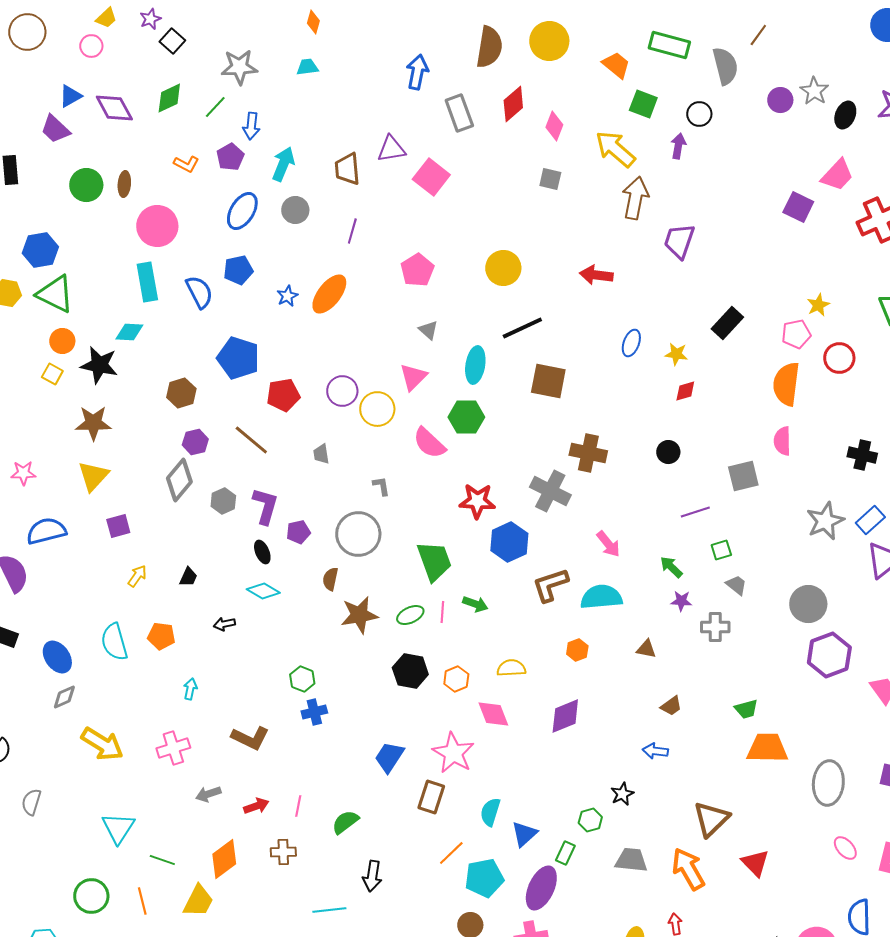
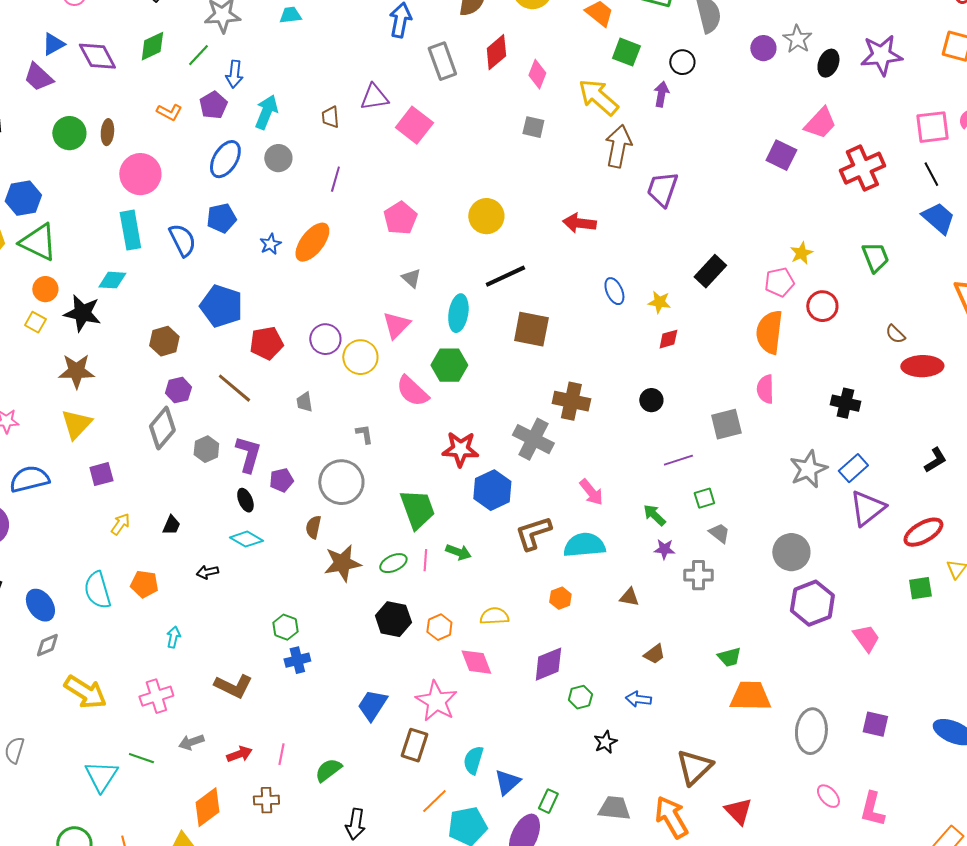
brown trapezoid: (347, 169) -> (330, 117), size x0.7
blue ellipse: (631, 343) -> (614, 291), turned -44
green hexagon: (590, 820) -> (580, 697), moved
green line: (162, 860) -> (141, 758), moved

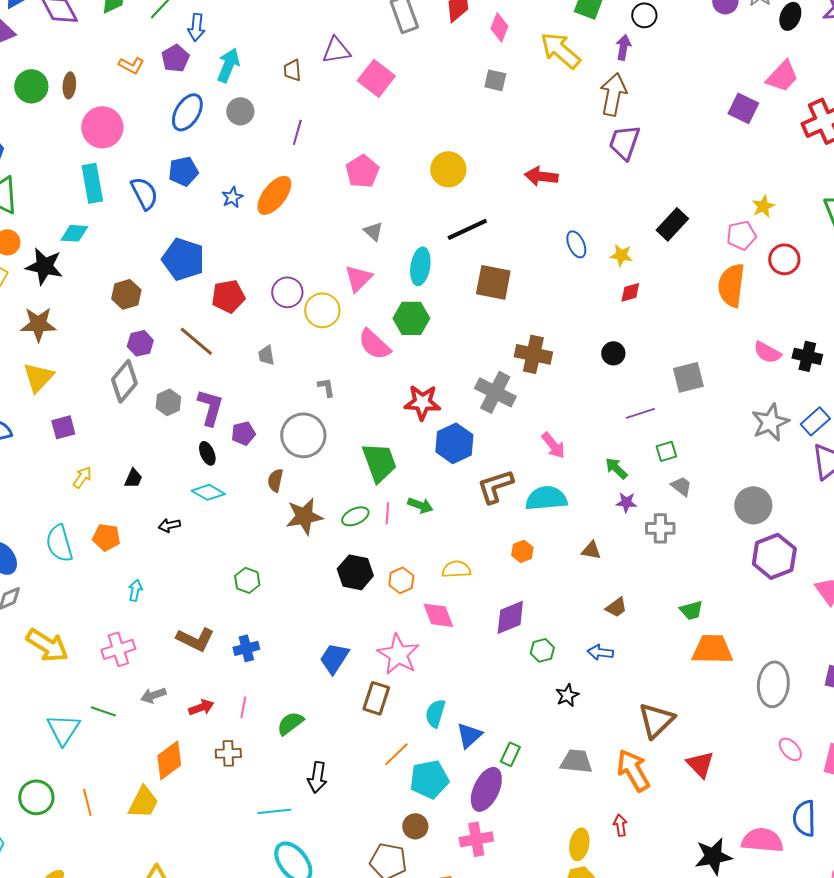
brown arrow: (618, 146) -> (613, 94), moved
pink semicircle: (765, 389) -> (767, 352), moved, turned -60
blue cross: (297, 660) -> (246, 648), moved

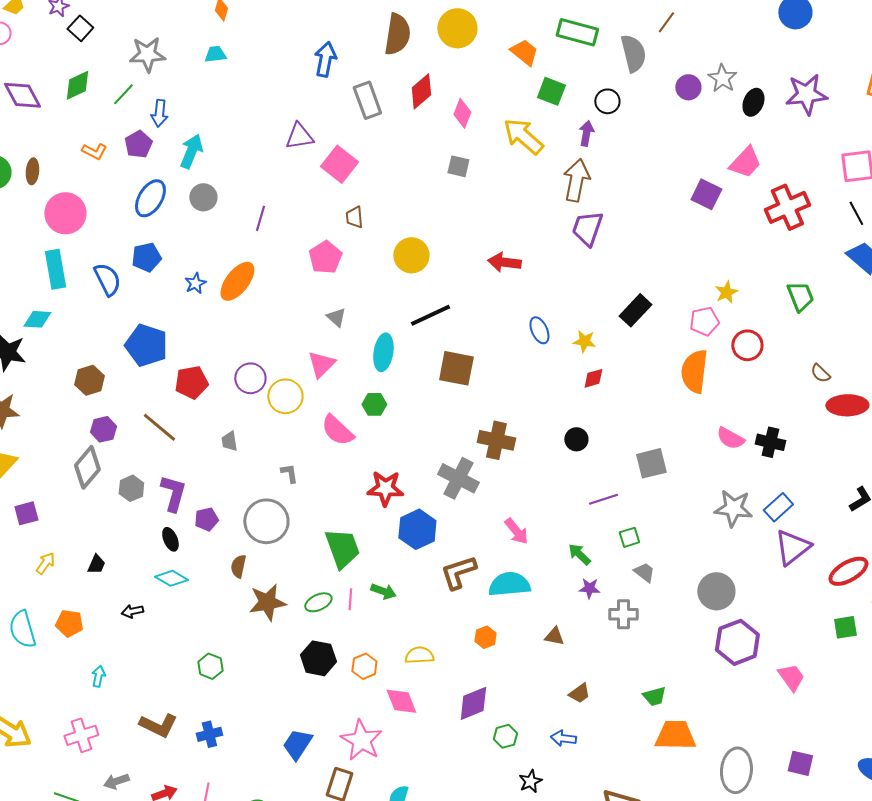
brown trapezoid: (292, 70) -> (354, 217), moved
green hexagon: (411, 318) -> (374, 404), size x0.7
gray star: (770, 422) -> (733, 508), turned 30

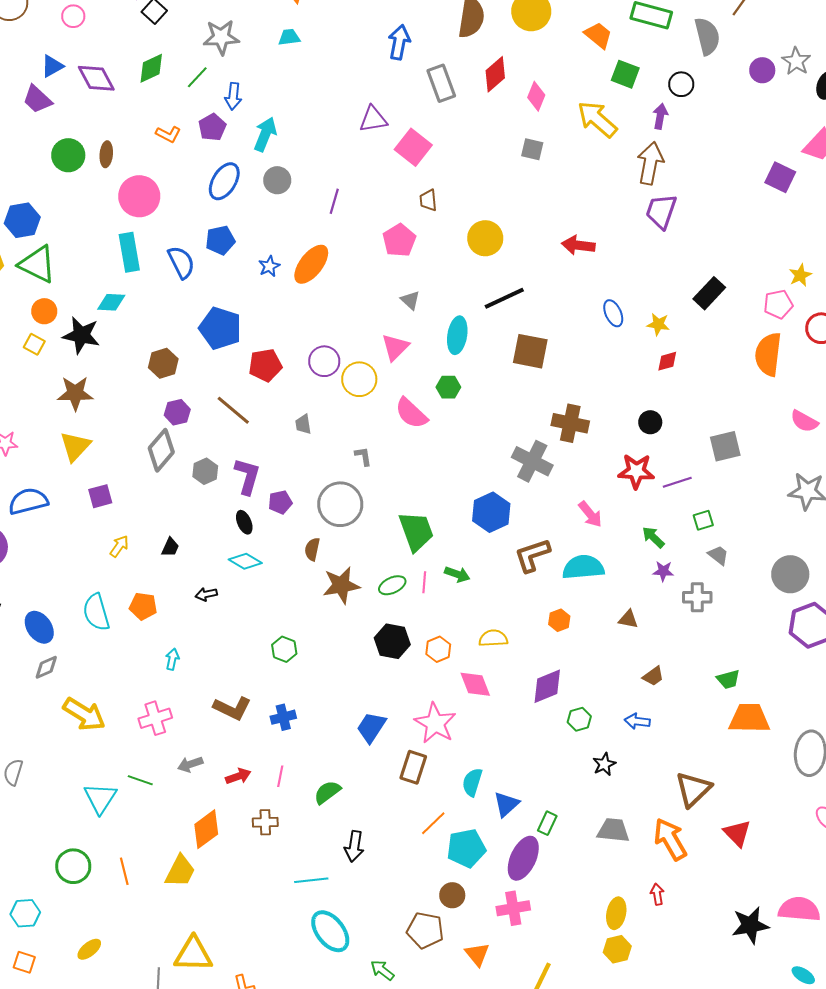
red star: (385, 488) -> (636, 471), moved

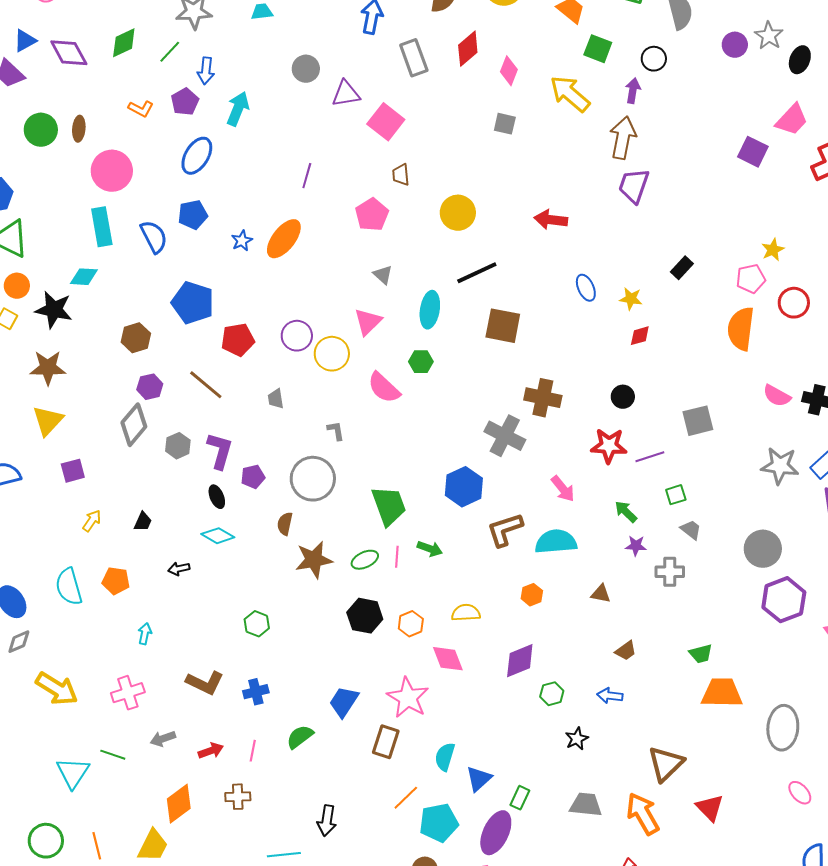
gray circle: (277, 180) -> (306, 69), moved
black rectangle: (709, 293) -> (682, 268), size x0.7
green semicircle: (327, 792) -> (300, 737), moved

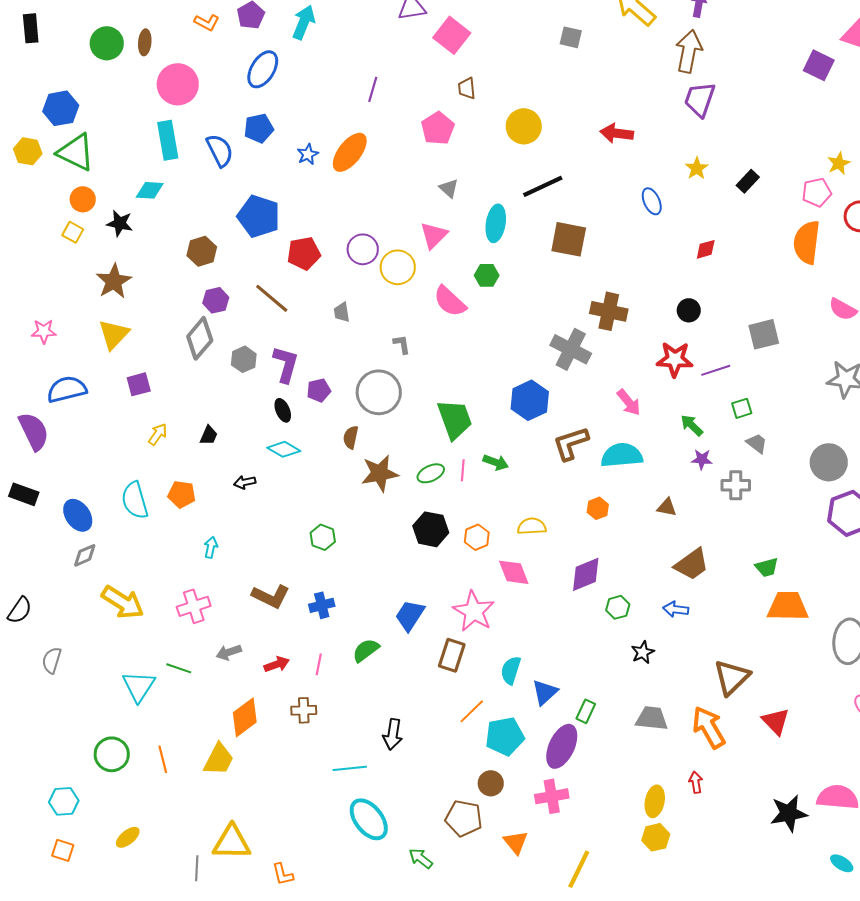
yellow star: (631, 299) -> (697, 168), moved, turned 30
black star: (54, 310) -> (120, 223), size x0.7
brown star: (48, 368) -> (114, 281), turned -30
brown trapezoid: (626, 651) -> (692, 564), size x1.6

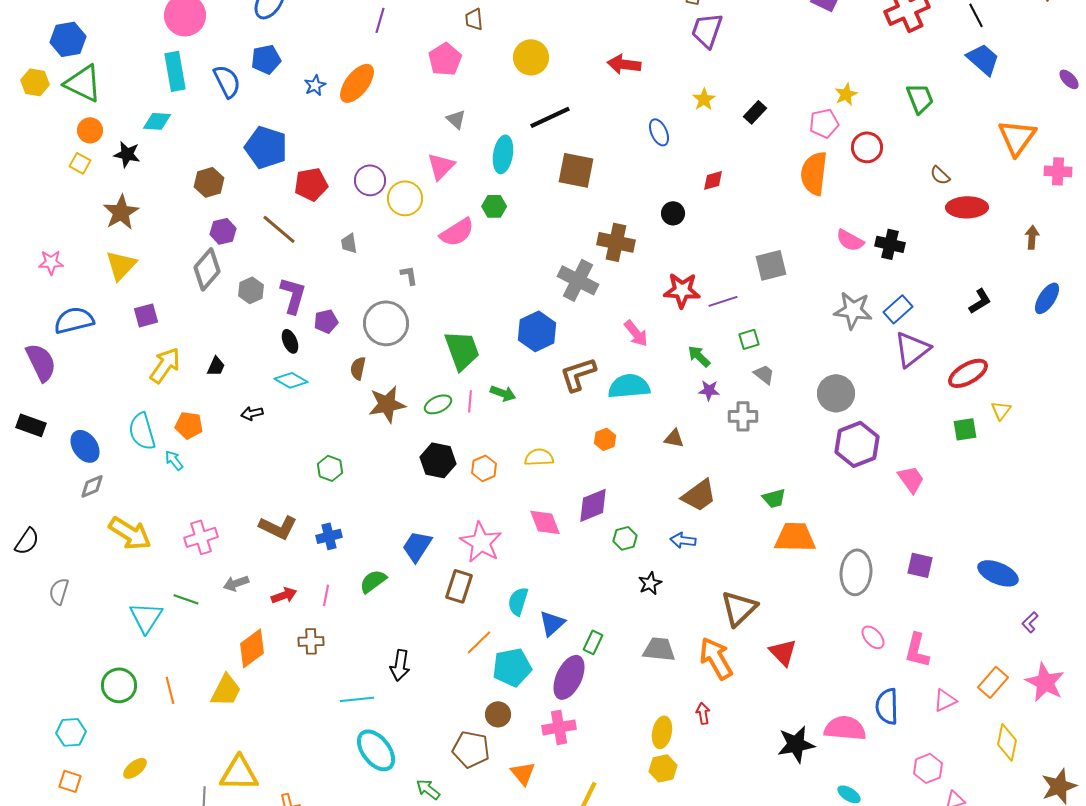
pink semicircle: (450, 301) -> (457, 232), turned -75
black circle: (689, 310) -> (673, 213), moved
yellow arrow: (158, 434) -> (165, 365), size x1.6
cyan arrow: (211, 547) -> (174, 460), moved, turned -50
pink diamond: (514, 572) -> (545, 522), moved

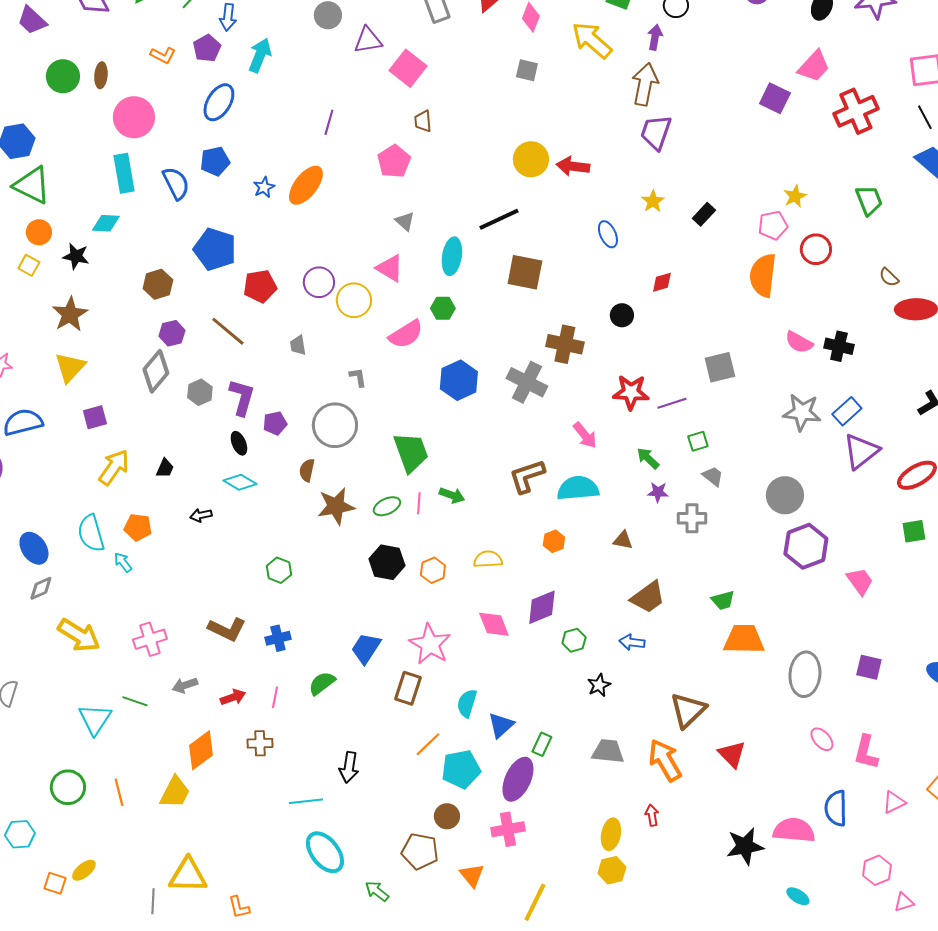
yellow circle: (531, 57) -> (531, 159), moved
pink triangle: (441, 166) -> (390, 268), turned -44
blue hexagon: (537, 331) -> (459, 380), moved
orange square: (70, 781) -> (55, 883), moved

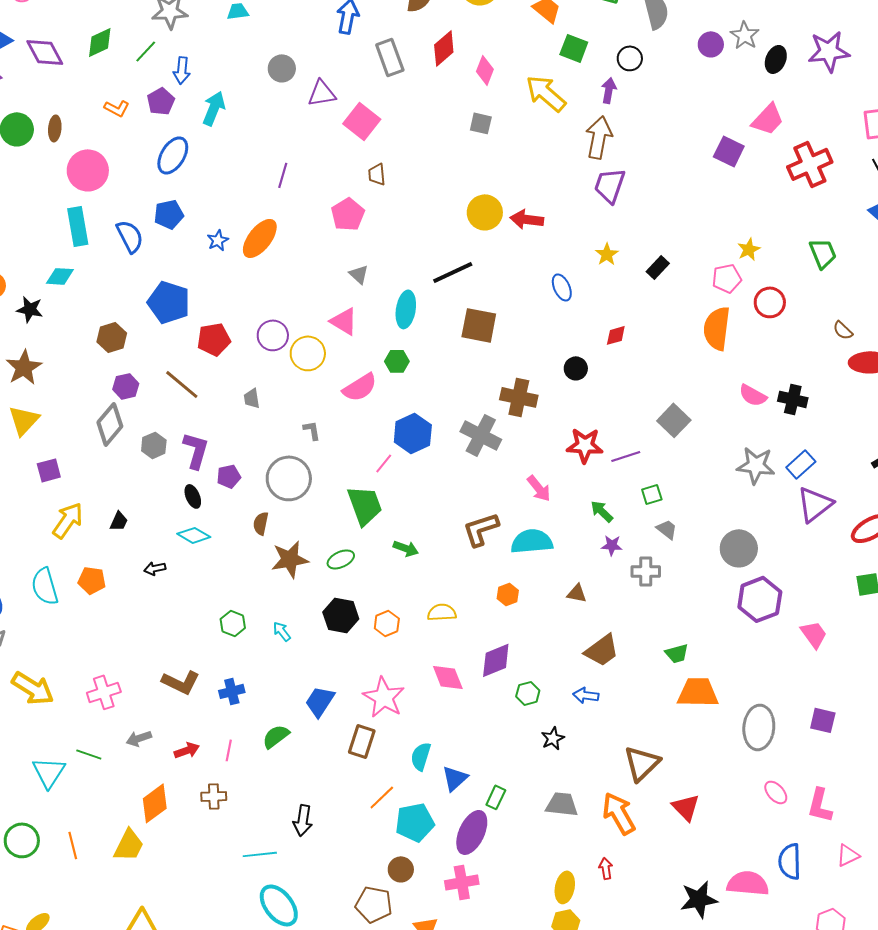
gray square: (720, 367) -> (674, 420), turned -32
pink line: (419, 503) -> (384, 463), moved, turned 35
cyan arrow: (123, 562) -> (282, 631), moved

